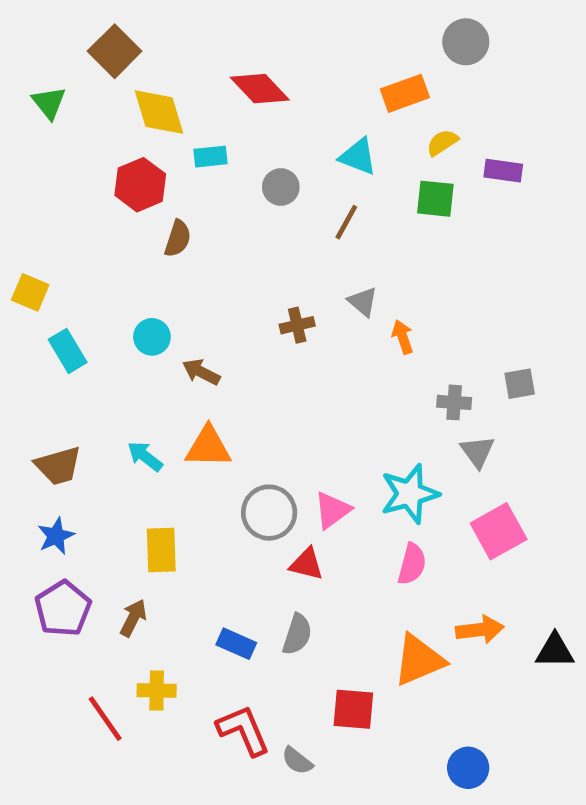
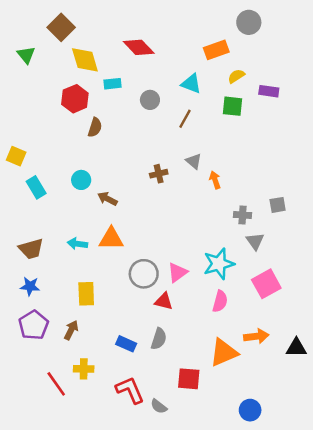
cyan arrow: (145, 456) -> (77, 244), turned -30
blue star: (56, 536) -> (30, 286), turned 30

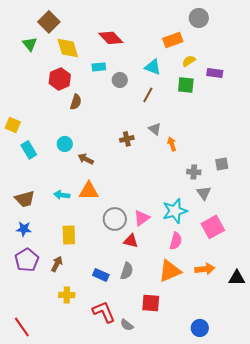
green triangle: (26, 55) -> (30, 44), moved
cyan rectangle: (112, 84) -> (99, 67), moved
orange triangle: (224, 353) -> (170, 271), moved
red line: (56, 384) -> (22, 327), moved

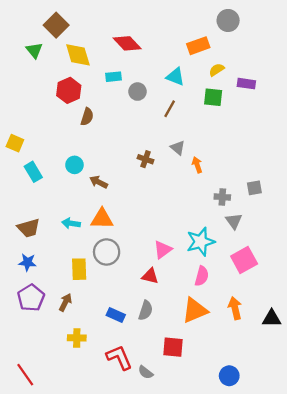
brown cross: (127, 139) -> (146, 159), turned 32
gray circle: (115, 219) -> (107, 252), moved
orange arrow: (205, 269) -> (235, 308), turned -96

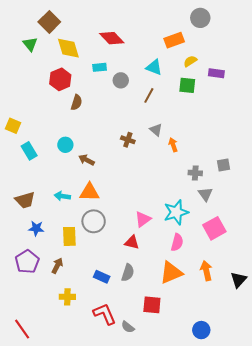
blue star: (28, 262) -> (36, 228), moved
black triangle: (272, 318) -> (239, 280), turned -48

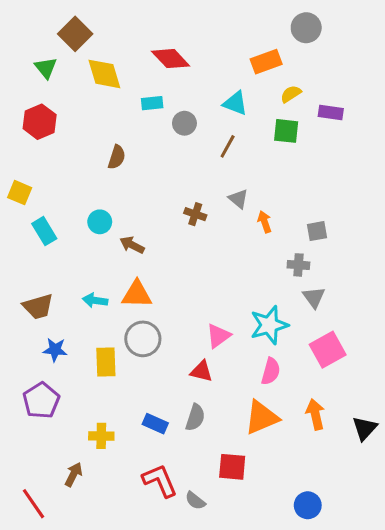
red hexagon: (60, 79) -> (40, 122), moved
gray square: (223, 165) -> (317, 231), moved
brown arrow: (57, 266) -> (74, 474), moved
yellow cross: (67, 297) -> (101, 436), moved

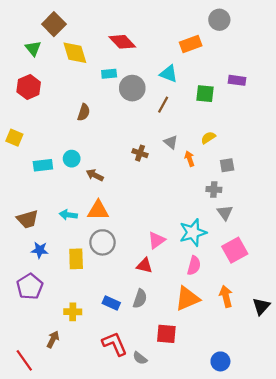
yellow semicircle: (291, 94) -> (208, 138), moved
gray circle: (184, 123) -> (132, 88), size x1.5
cyan rectangle: (44, 231) -> (43, 165), moved, turned -66

